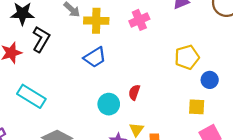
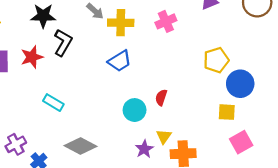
blue circle: (210, 80) -> (240, 84), size x1.5
cyan rectangle: (31, 96) -> (53, 103), size x0.7

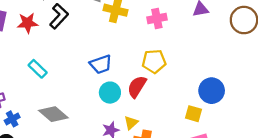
yellow pentagon: (216, 60) -> (154, 61), moved
blue trapezoid: (120, 61) -> (101, 64), moved
red semicircle: (161, 97) -> (137, 87), size x1.5

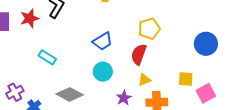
cyan circle: (110, 93) -> (103, 72), moved
yellow square: (193, 114) -> (186, 79), moved
yellow triangle: (131, 123) -> (144, 80), moved, turned 32

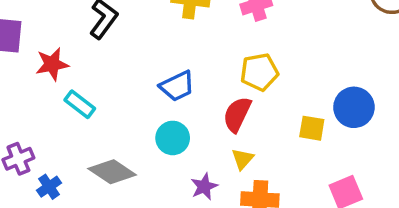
red star: (30, 18) -> (52, 64), moved
yellow square: (186, 79) -> (312, 128), moved
yellow triangle: (144, 80) -> (243, 159), turned -32

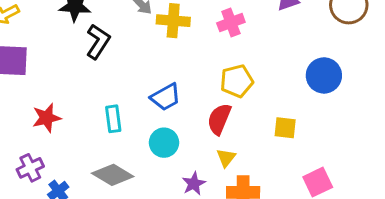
red star: (52, 64) -> (47, 118), moved
cyan rectangle: (80, 104) -> (113, 119), moved, turned 48
blue circle: (354, 107) -> (324, 75), moved

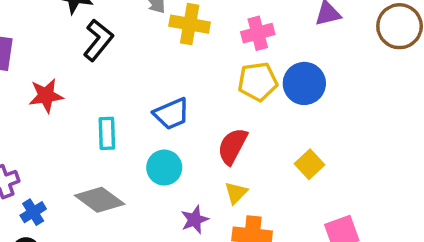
blue circle: (324, 75) -> (304, 83), moved
yellow pentagon: (237, 81) -> (258, 82), moved
red star: (47, 118) -> (46, 96), moved
yellow square: (285, 128) -> (310, 164), turned 35

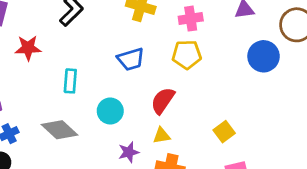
blue circle: (304, 83) -> (264, 56), moved
blue trapezoid: (171, 114) -> (131, 59), moved
yellow square: (310, 164) -> (224, 132), moved
yellow triangle: (236, 193) -> (162, 136), turned 30

